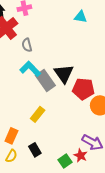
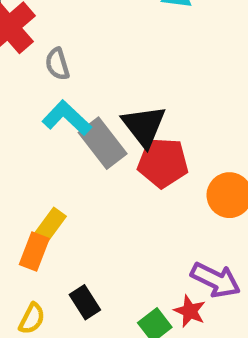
red pentagon: (83, 89) -> (163, 163), moved
yellow rectangle: (38, 114) -> (49, 226), moved
orange rectangle: (11, 136) -> (34, 251), moved

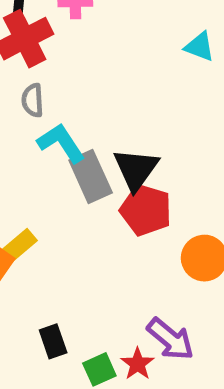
gray semicircle: (57, 64) -> (33, 100), moved
black rectangle: (85, 302) -> (53, 341), moved

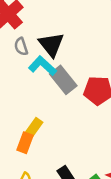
black triangle: (136, 169) -> (51, 45), moved

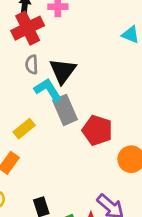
yellow rectangle: (33, 128) -> (24, 129), moved

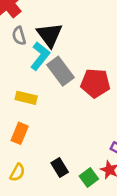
cyan L-shape: (48, 90) -> (40, 56), turned 84
yellow rectangle: (24, 129) -> (26, 98), turned 66

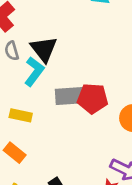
gray rectangle: (61, 71) -> (70, 96), moved, turned -56
orange rectangle: (20, 133) -> (15, 153), turned -72

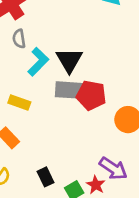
black triangle: (44, 49) -> (69, 60), moved

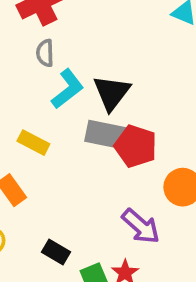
purple arrow: (113, 168) -> (141, 226), moved
black rectangle: (46, 177) -> (56, 252), turned -42

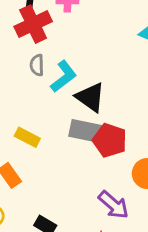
cyan L-shape: (68, 89) -> (64, 76), moved
black triangle: (112, 93) -> (90, 97), turned -32

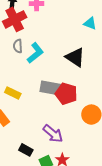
black triangle: (90, 97) -> (75, 57), moved
purple arrow: (114, 205) -> (53, 134), moved

